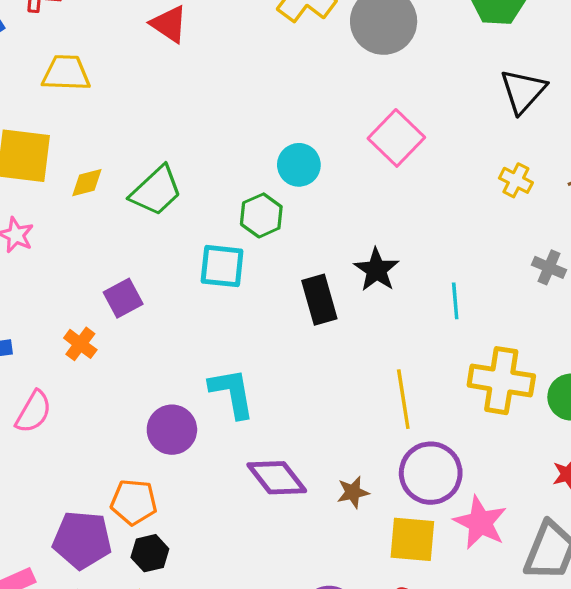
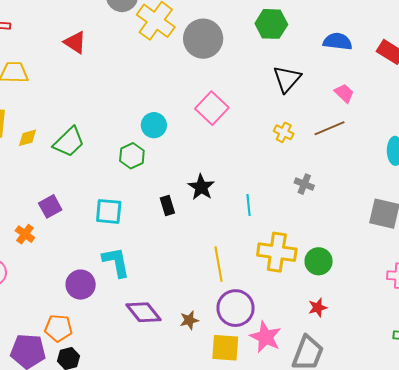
cyan square: (222, 266) -> (109, 211), moved
black rectangle: (319, 300) -> (167, 205), size x0.7

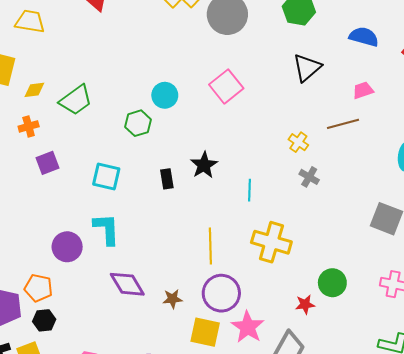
pink trapezoid: (344, 93) -> (363, 90), turned -70
yellow cross: (284, 132) -> (298, 142), moved
orange cross: (25, 234) -> (29, 126), moved, turned 30
green circle: (319, 261) -> (332, 283), moved

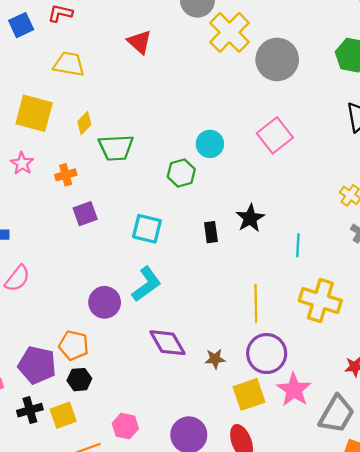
yellow diamond: (34, 90) -> (84, 123), moved, turned -40
green trapezoid: (76, 100) -> (116, 148), turned 32
cyan L-shape: (107, 229) -> (146, 284), turned 56
yellow square: (205, 332) -> (249, 394), turned -32

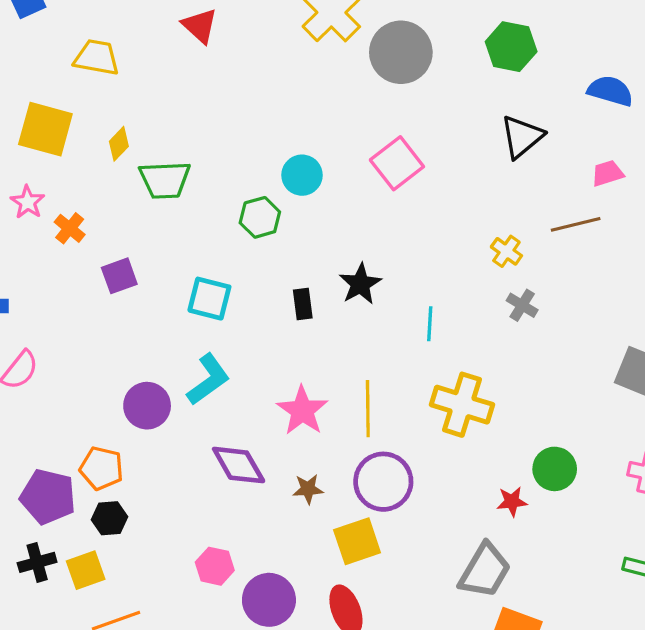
orange cross: (66, 175) -> (70, 228), moved, turned -36
pink star: (294, 390) -> (302, 411), moved
pink hexagon: (125, 426) -> (215, 566), moved

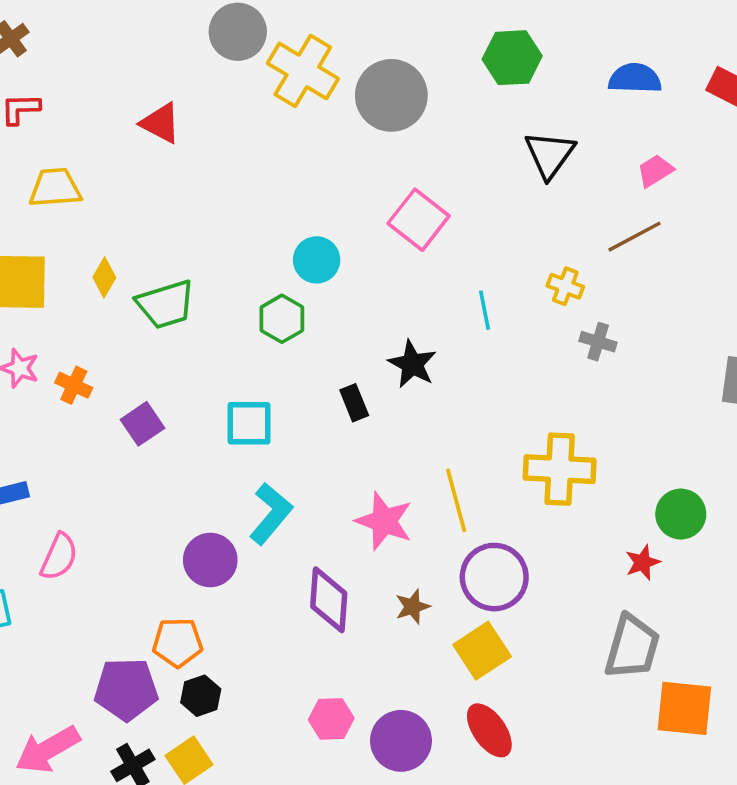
cyan line: (430, 324) -> (485, 310), moved
purple diamond: (239, 465) -> (329, 600), turned 48

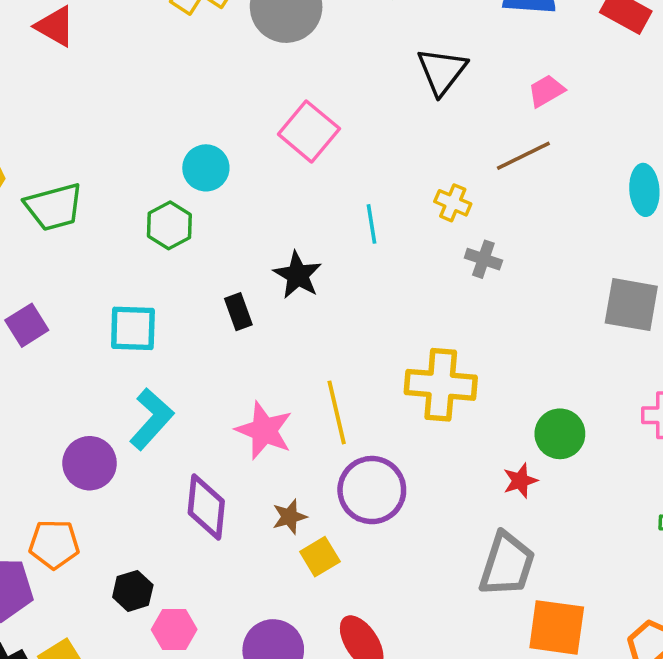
yellow square: (482, 651) -> (320, 557), moved, size x0.7
black hexagon: (201, 696) -> (133, 591), moved
pink hexagon: (331, 719) -> (174, 630), moved

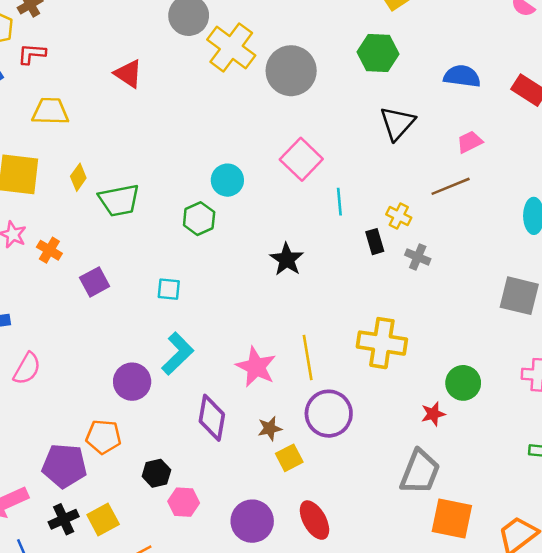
cyan line: (371, 224) -> (339, 202), moved
black rectangle: (238, 312) -> (375, 242), moved
cyan square: (133, 328) -> (169, 289), size x0.7

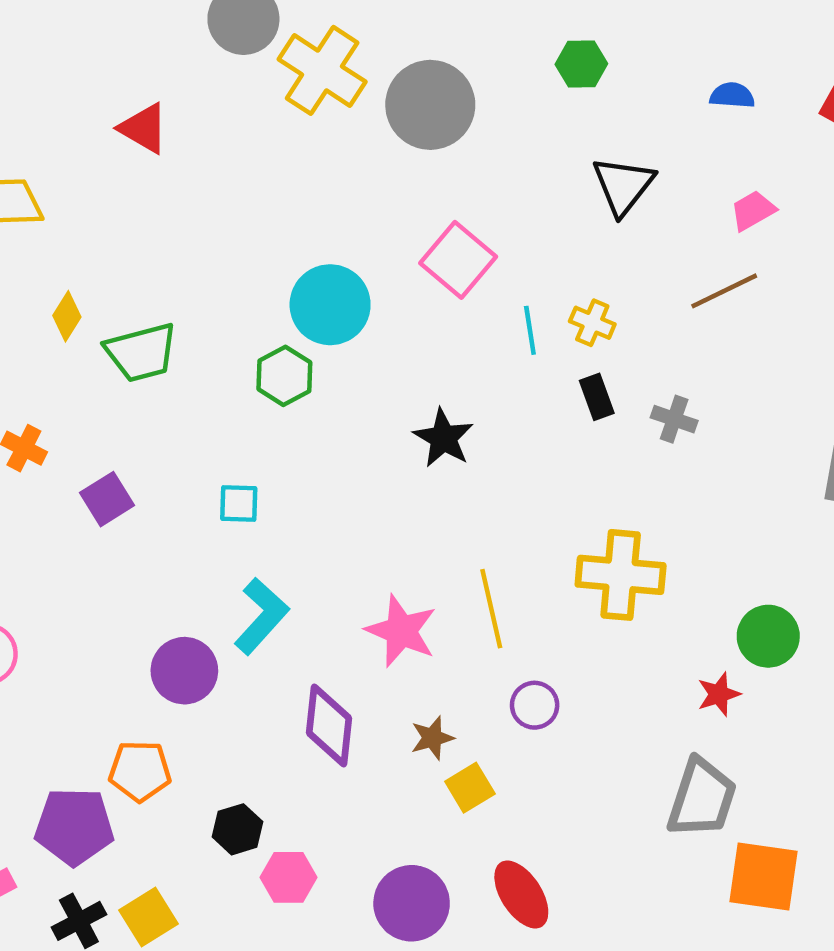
green hexagon: (378, 53) -> (581, 64), size x0.7
blue semicircle: (462, 76) -> (732, 95), size x0.7
cyan circle: (227, 180) -> (330, 305), size x1.4
yellow cross: (399, 216) -> (592, 323), moved
purple circle: (329, 414) -> (535, 705), size x0.6

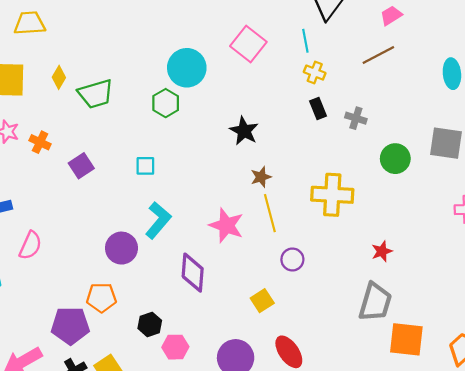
cyan line: (530, 330) -> (305, 41), moved
green circle: (768, 636) -> (395, 159), moved
brown star: (432, 738) -> (261, 177), moved

